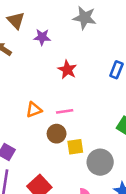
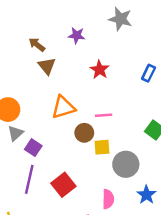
brown triangle: (16, 21) -> (47, 66), moved
orange triangle: (34, 110) -> (63, 107), size x1.5
pink line: (65, 111) -> (104, 115), moved

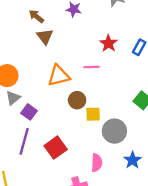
red star: (100, 70) -> (109, 43), moved
pink line: (104, 115) -> (91, 67), moved

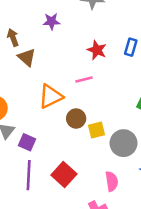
brown arrow: (36, 16) -> (13, 38), turned 42

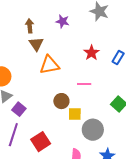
pink line: (84, 80) -> (84, 84), moved
orange triangle: (51, 96) -> (49, 65), moved

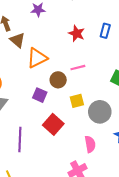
brown circle: (61, 101) -> (58, 80), moved
purple square: (19, 109) -> (40, 95), moved
red square: (41, 142) -> (53, 124), moved

